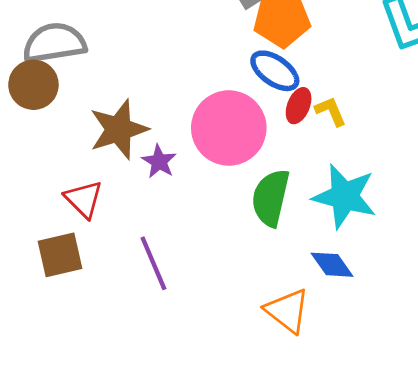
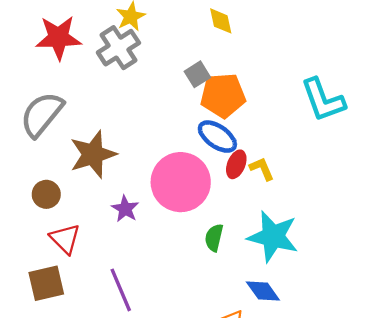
gray semicircle: (54, 43) -> (42, 114), turned -42
brown circle: (33, 85) -> (46, 194), moved, size x0.7
brown star: (119, 129) -> (93, 154), moved
green semicircle: (271, 198) -> (214, 238), size x0.6

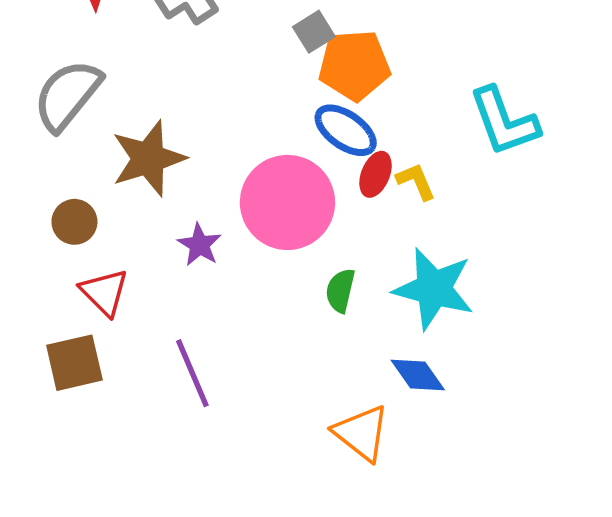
cyan L-shape: (323, 100) -> (504, 121), moved

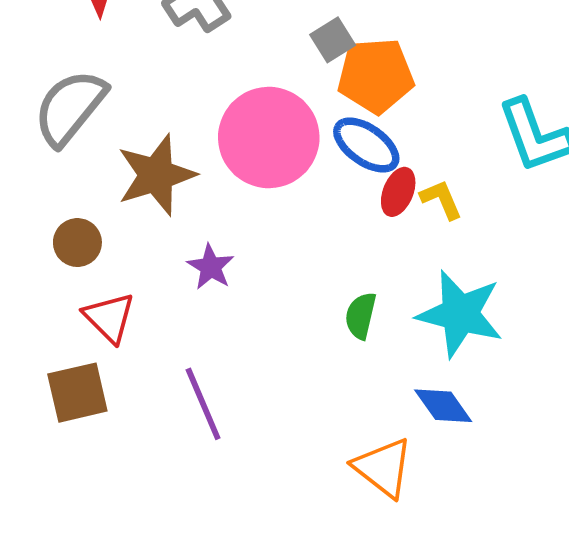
pink circle: (287, 202) -> (269, 137), moved

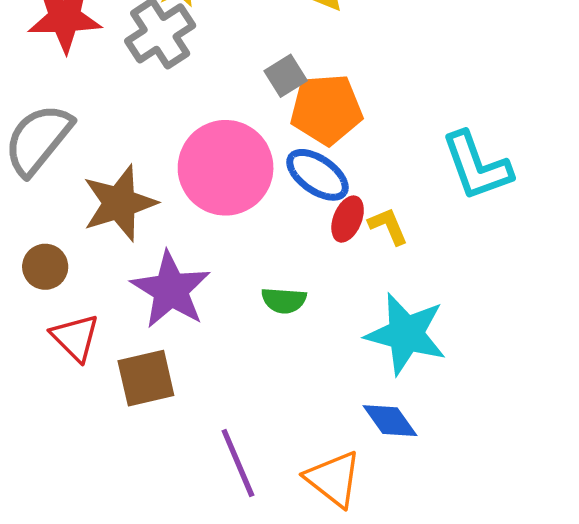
purple star: (211, 267) -> (171, 290), size x1.8
green semicircle: (361, 316) -> (284, 300), moved, turned -99
brown square: (77, 393) -> (146, 378), moved
purple line: (203, 404) -> (238, 463), moved

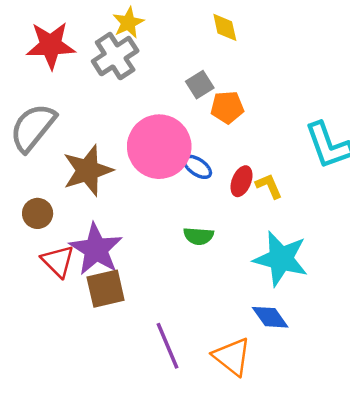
orange pentagon: (326, 109) -> (227, 107), size x0.7
blue ellipse: (317, 175) -> (197, 167), moved, size x0.7
purple star: (171, 290) -> (96, 249), moved

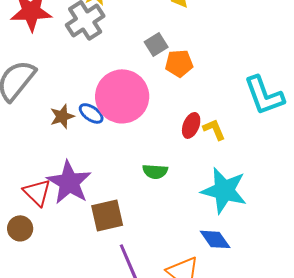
blue ellipse: (197, 167) -> (91, 113), moved
brown star: (88, 170) -> (62, 116), size x0.6
brown circle: (38, 213) -> (20, 228), moved
brown square: (106, 289) -> (107, 215), moved

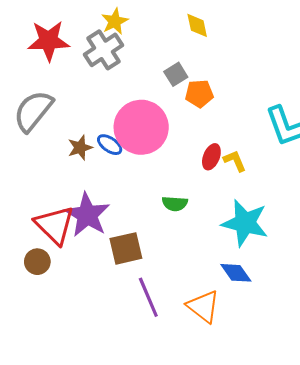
red triangle: (37, 192) -> (55, 225), size x1.4

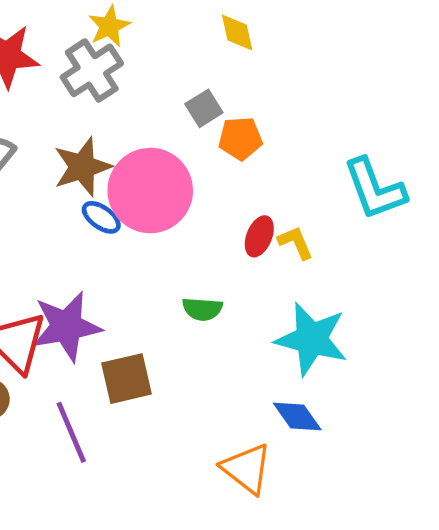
brown star: (80, 148) -> (82, 167), moved, size x1.5
purple star: (87, 215) -> (66, 326), turned 30
purple line: (148, 297) -> (71, 432), moved

